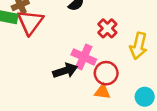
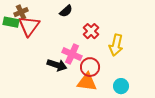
black arrow: (65, 71) -> (57, 65), turned 36
orange triangle: (102, 92) -> (87, 82), size x1.5

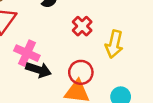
pink cross: (72, 54) -> (27, 53), moved

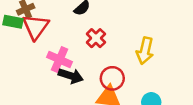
red cross: (82, 26) -> (96, 38), moved

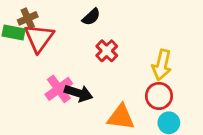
pink cross: (59, 59) -> (59, 89), moved, turned 30
red circle: (112, 78) -> (159, 96), moved

